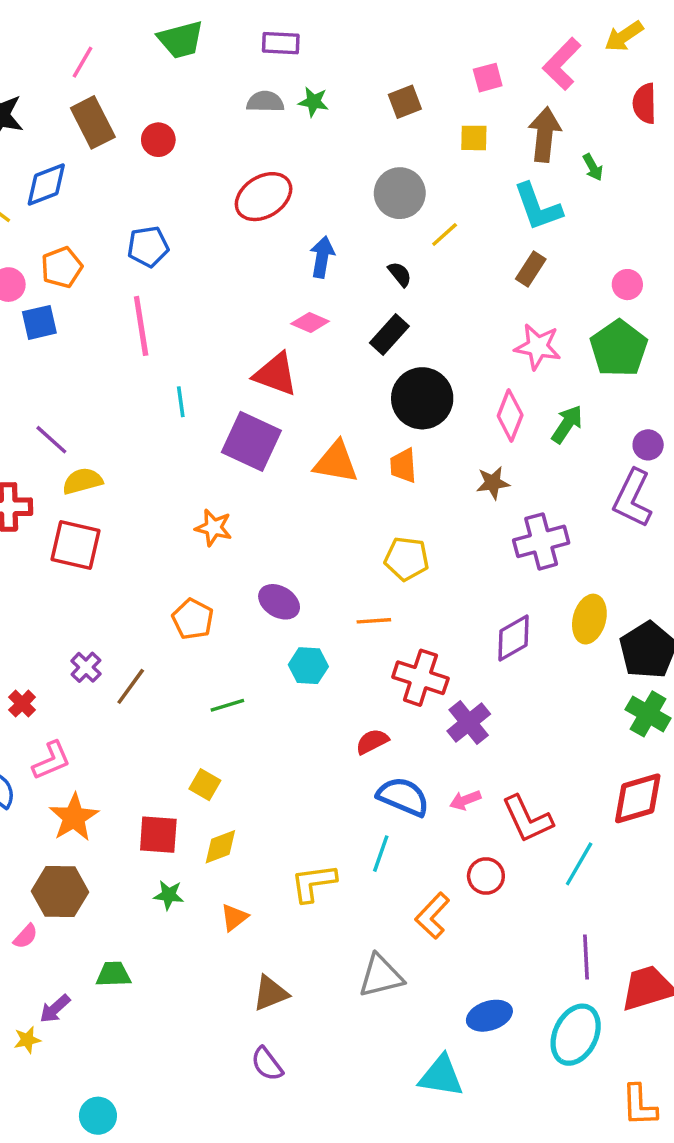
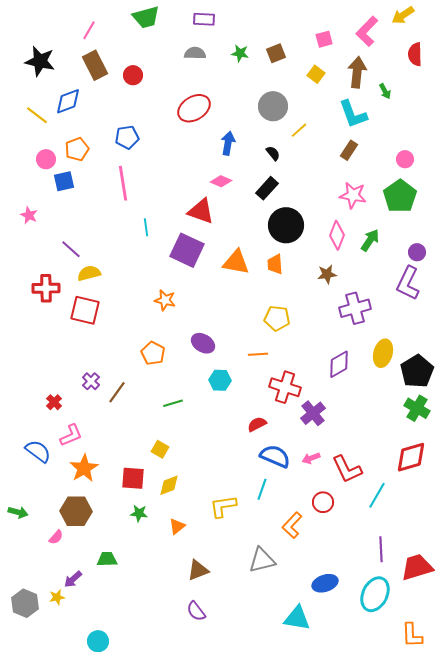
green star: (314, 102) -> (240, 53), moved
yellow square: (474, 138) -> (316, 74), turned 36

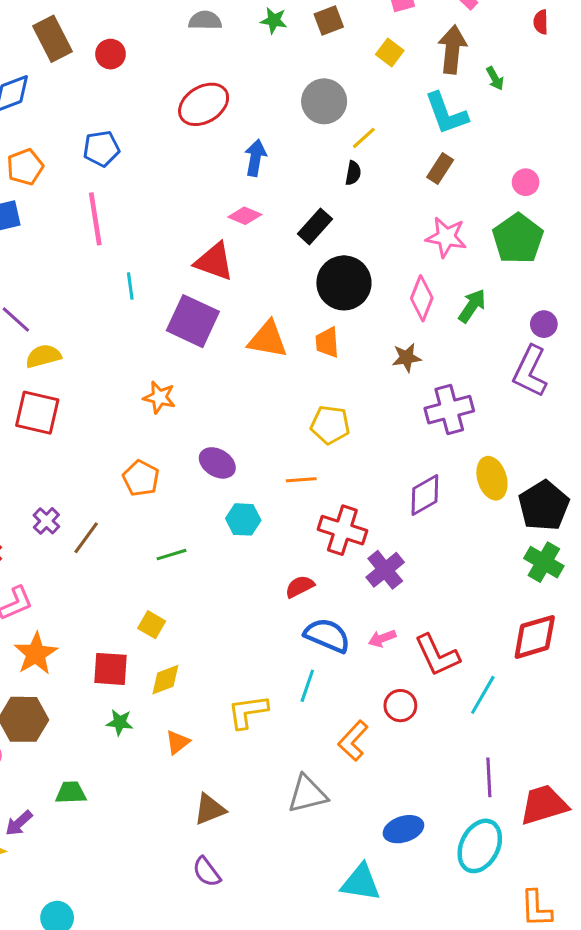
red semicircle: (415, 54) -> (541, 22), size x0.7
black semicircle: (273, 153) -> (353, 173), moved, turned 49
yellow ellipse: (383, 353) -> (492, 478), turned -32

